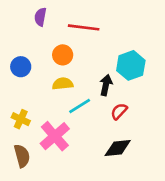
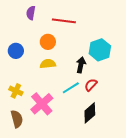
cyan line: (80, 106) -> (71, 88), moved
black diamond: (118, 148) -> (90, 113), turned -35

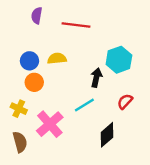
orange circle: (48, 42) -> (34, 82), moved
blue circle: (16, 51) -> (29, 61), moved
yellow semicircle: (48, 64) -> (57, 58), moved
red semicircle: (91, 85) -> (125, 101), moved

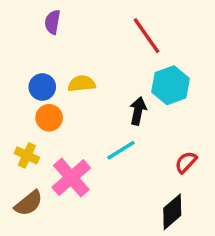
red line: (76, 25) -> (147, 36), moved, turned 48
red semicircle: (125, 101) -> (186, 162), moved
black diamond: (107, 135) -> (172, 212), moved
brown semicircle: (20, 142) -> (29, 203), turned 66

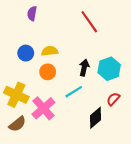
cyan hexagon: (171, 85) -> (109, 69), moved
orange circle: (49, 118) -> (48, 72), moved
yellow cross: (27, 155) -> (16, 95), size x1.6
black diamond: (172, 212) -> (96, 118), moved

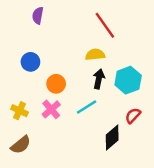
yellow semicircle: (50, 51) -> (95, 55), moved
yellow cross: (16, 95) -> (20, 111), size x0.6
pink cross: (43, 108) -> (51, 109), moved, size x0.7

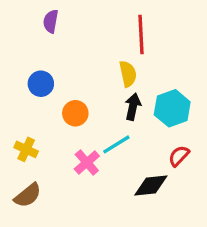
red line: (105, 25) -> (141, 34), turned 32
yellow semicircle: (95, 55) -> (128, 74), turned 84
pink cross: (51, 109) -> (87, 163), moved
black diamond: (112, 137) -> (151, 185), turned 35

